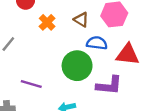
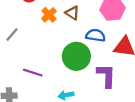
brown triangle: (81, 20) -> (72, 13), moved
purple L-shape: (109, 85) -> (106, 76), turned -95

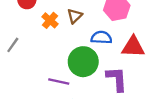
brown triangle: (72, 13) -> (75, 16), turned 48
purple line: (33, 73) -> (59, 82), moved

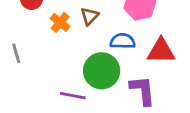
gray line: (13, 45) -> (16, 53), turned -49

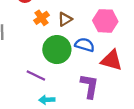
green circle: (102, 71) -> (57, 50), moved

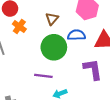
orange cross: (42, 18) -> (19, 27), moved

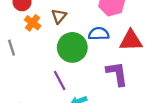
brown triangle: (52, 19) -> (59, 16), moved
purple line: (43, 76) -> (60, 80), turned 54

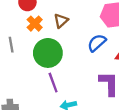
blue semicircle: (99, 34) -> (97, 43), turned -48
green circle: (72, 47) -> (48, 53), moved

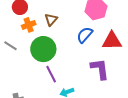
orange cross: (35, 24) -> (29, 25), turned 32
gray line: (11, 45) -> (10, 46), turned -40

